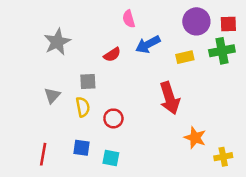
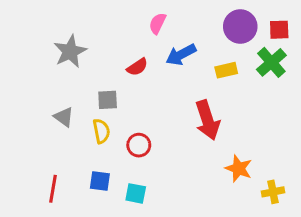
pink semicircle: (129, 19) -> (158, 23), turned 42
green cross: (222, 51) -> (271, 62), turned -30
gray triangle: (52, 95) -> (64, 117), turned -36

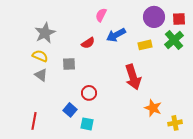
yellow semicircle: (101, 131) -> (40, 56), moved, turned -56
blue square: (100, 181) -> (70, 110), moved, turned 32

